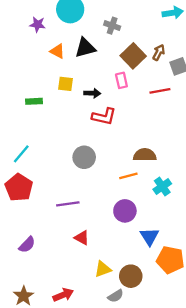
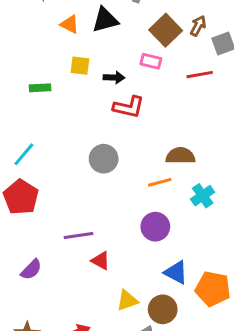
pink rectangle: (121, 80) -> (151, 61), turned -63
purple line: (68, 204) -> (78, 236), moved
blue triangle: (149, 237) -> (176, 272), moved, turned -30

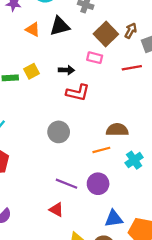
yellow square: (80, 66) -> (32, 71), moved, turned -35
purple line: (78, 236) -> (66, 184), moved, turned 30
blue triangle: (176, 272) -> (114, 219), turned -36

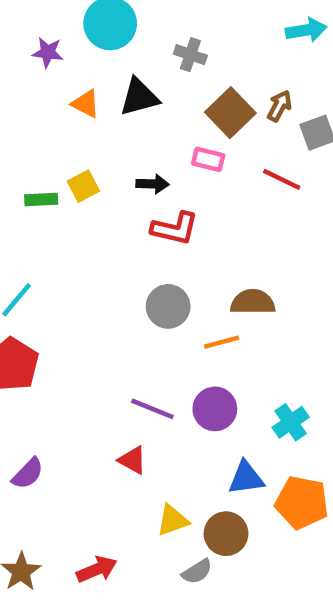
red line: (132, 68) -> (282, 179), turned 36
gray circle: (59, 132) -> (168, 306), moved
cyan cross: (134, 160) -> (291, 422), moved

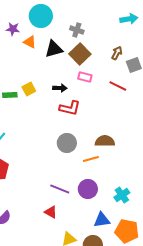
orange triangle: (86, 104) -> (30, 42), moved
brown square: (230, 113) -> (80, 54), moved

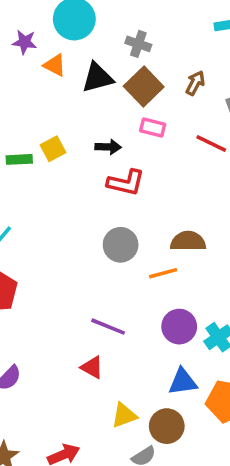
brown arrow: (117, 53) -> (195, 83), moved
purple circle: (88, 189) -> (179, 327), moved

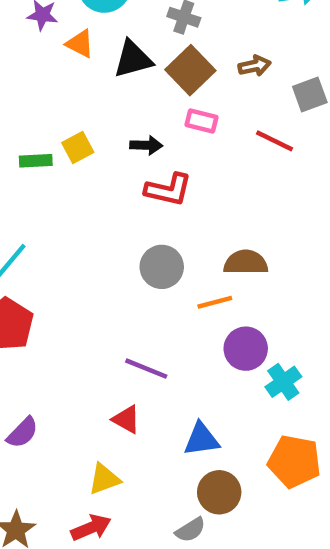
brown arrow: (195, 83) -> (255, 66), turned 50
purple circle: (179, 327) -> (246, 349), moved
blue triangle: (183, 382) -> (202, 439), moved
yellow triangle: (124, 415) -> (104, 479), moved

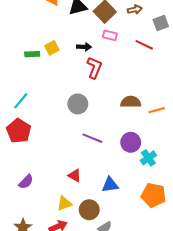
red L-shape: (168, 190) -> (94, 68), turned -80
gray circle: (162, 267) -> (78, 104), moved
orange line: (215, 302) -> (157, 110), moved
purple line: (146, 369) -> (92, 138), moved
brown circle: (219, 492) -> (89, 210), moved

